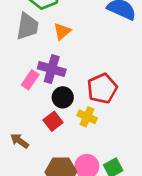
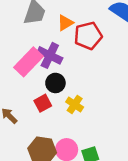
pink rectangle: (30, 80) -> (29, 62), size x1.6
red pentagon: (102, 88) -> (88, 36), moved

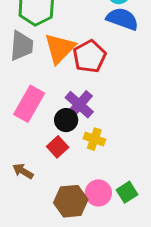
orange triangle: (65, 23) -> (60, 48), size x1.6
purple cross: (50, 55) -> (79, 105), moved, turned 30

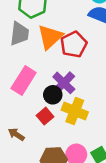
yellow cross: (94, 139) -> (75, 111), size x1.5

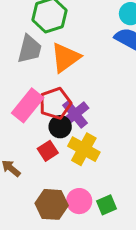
red pentagon: (74, 44) -> (55, 103), moved

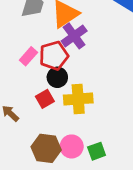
pink rectangle: (28, 105) -> (28, 56), size x0.6
purple cross: (75, 114) -> (74, 36), moved
yellow cross: (84, 149) -> (78, 99), turned -36

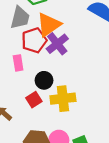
pink rectangle: (28, 56) -> (18, 63), turned -49
red pentagon: (54, 56) -> (34, 40), moved

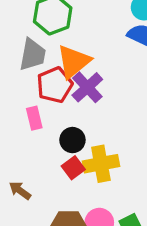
red square: (34, 100) -> (73, 168), moved

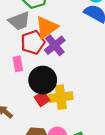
gray trapezoid: (33, 55) -> (19, 21), turned 55
black circle: (72, 140) -> (43, 80), size x1.6

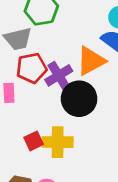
orange triangle: (47, 27) -> (91, 61), moved
black circle: (43, 80) -> (79, 99), moved

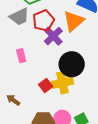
red pentagon: (32, 68) -> (44, 21), moved
black circle: (79, 99) -> (72, 64), moved

